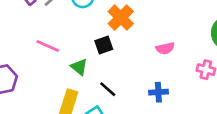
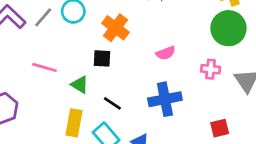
black square: (104, 45) -> (102, 58), turned 30
blue cross: (158, 92) -> (165, 99), size x1.6

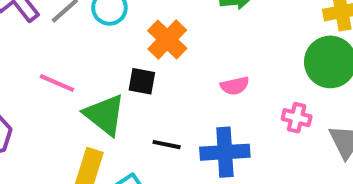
green triangle: (80, 85) -> (105, 115), size x1.6
black line: (112, 103) -> (167, 145), moved, turned -30

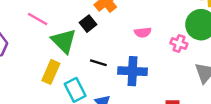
black square: (142, 81) -> (88, 24), turned 35
pink cross: (297, 118) -> (179, 44), moved

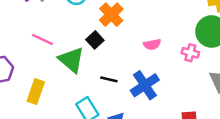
blue cross: (133, 71) -> (145, 85), turned -32
yellow rectangle: (51, 72) -> (36, 92), moved

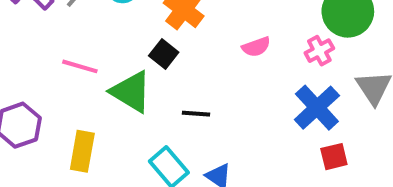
pink cross: (190, 53) -> (319, 51), turned -35
blue cross: (145, 85) -> (317, 108), moved

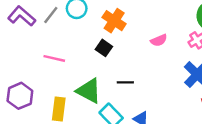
green triangle: (131, 92) -> (89, 91), moved

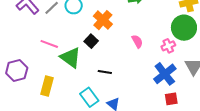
pink semicircle: (159, 40) -> (137, 41), turned -104
green triangle: (89, 91) -> (71, 58), moved

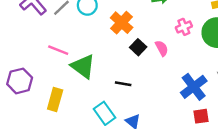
black square: (91, 41) -> (138, 47), moved
pink cross: (168, 46) -> (184, 27), moved

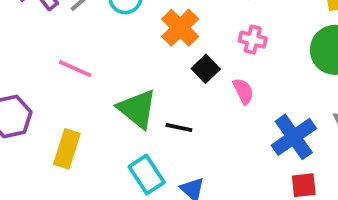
pink cross: (184, 27) -> (253, 40), moved, turned 35
pink semicircle: (162, 48) -> (243, 91), moved
green triangle: (83, 66) -> (137, 109), moved

